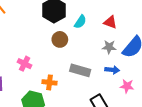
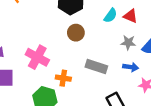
cyan semicircle: (80, 22) -> (111, 16), moved
pink cross: (25, 64) -> (37, 57), size x1.5

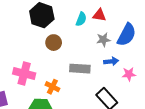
orange cross: (63, 78) -> (52, 87), turned 32

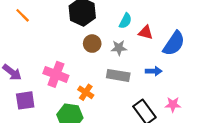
red triangle: (99, 15) -> (146, 32), moved
gray star: (103, 40) -> (119, 48), moved
pink star: (129, 74) -> (173, 105), moved

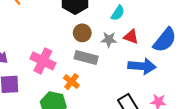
red triangle: (146, 32) -> (131, 37), moved
blue arrow: (154, 71) -> (142, 66), size x1.6
gray rectangle: (118, 75) -> (86, 58), moved

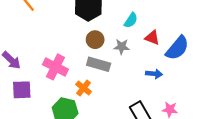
red triangle: (131, 37) -> (152, 38), moved
blue arrow: (142, 66) -> (154, 74), size x0.6

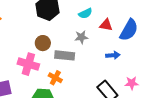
cyan semicircle: (131, 20) -> (85, 13), turned 40
brown circle: (95, 40) -> (43, 43), moved

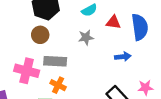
blue semicircle: (129, 30) -> (140, 27), turned -35
brown circle: (43, 43) -> (40, 35), moved
gray rectangle: (65, 55) -> (55, 61), moved

